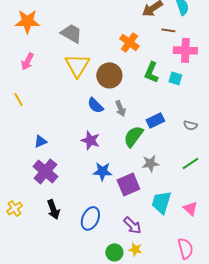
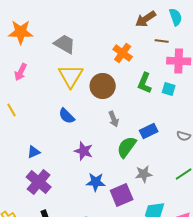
blue semicircle: (95, 105) -> (67, 116), moved

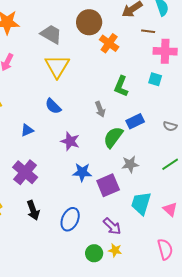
green L-shape: (145, 83) -> (121, 86), moved
brown circle: (103, 86) -> (89, 22), moved
blue triangle: (34, 152) -> (27, 130), moved

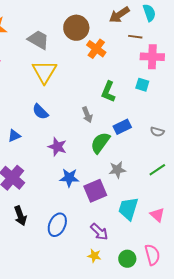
yellow star: (115, 250) -> (94, 256), moved
green circle: (94, 253) -> (127, 259), moved

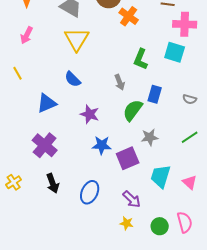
cyan square: (142, 85) -> (175, 52), size x1.5
blue rectangle: (122, 127) -> (155, 94), turned -48
blue triangle: (14, 136) -> (47, 103), size x1.5

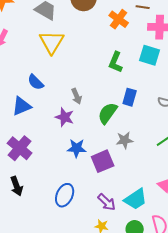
orange cross: (129, 16) -> (119, 19), moved
blue semicircle: (73, 79) -> (36, 82), moved
gray arrow: (120, 82) -> (77, 96), moved
cyan trapezoid: (161, 176) -> (136, 199), moved, turned -140
black arrow: (53, 183) -> (17, 186), moved

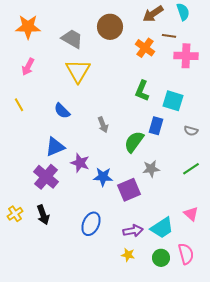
cyan square: (150, 55) -> (173, 101), moved
blue triangle: (22, 106) -> (55, 147), moved
purple star: (65, 117) -> (80, 163), moved
purple arrow: (107, 202) -> (133, 231), turned -54

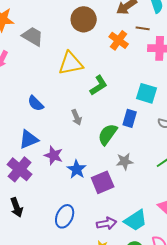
gray trapezoid: (72, 39) -> (33, 36), moved
yellow triangle: (78, 71) -> (71, 63), moved, turned 48
green L-shape: (142, 91) -> (99, 85), moved, turned -145
blue star: (103, 177) -> (77, 169), turned 30

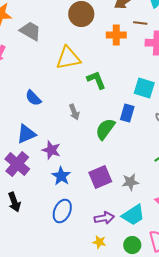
orange cross: (119, 40) -> (116, 35), turned -36
green L-shape: (99, 85) -> (96, 80), turned -80
gray star: (125, 161) -> (130, 182), moved
blue star: (77, 169) -> (61, 176), moved

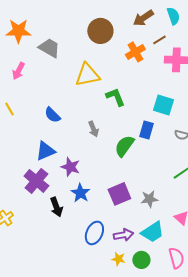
brown line: (140, 23) -> (159, 40), turned -40
orange cross: (116, 35) -> (135, 52), turned -30
black arrow: (14, 202) -> (56, 207), moved
blue ellipse: (62, 211) -> (94, 233), moved
green circle: (132, 245) -> (141, 260), moved

